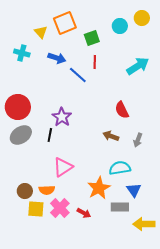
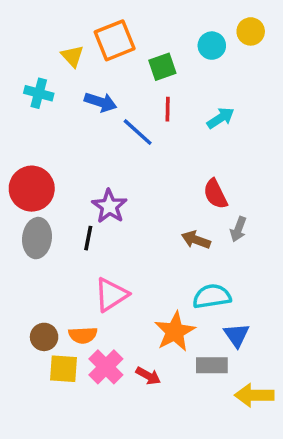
cyan arrow: (138, 66) -> (221, 118), moved, size x0.7
gray ellipse: (21, 135) -> (37, 238), turned -50
gray arrow: (138, 140) -> (238, 229), moved

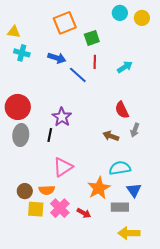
cyan circle: (212, 46) -> (120, 13), moved
yellow triangle: (72, 56) -> (14, 32), moved, turned -40
yellow arrow: (254, 395) -> (129, 233), moved

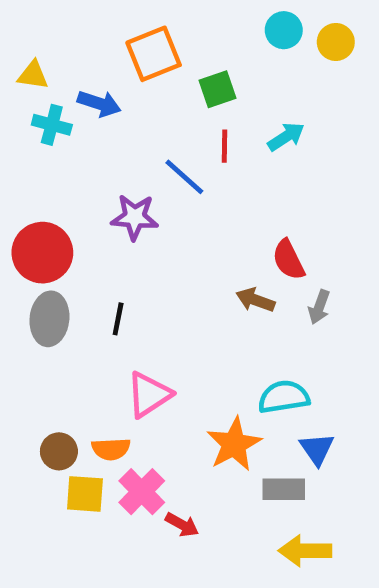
blue arrow: (57, 58) -> (99, 104), moved
cyan arrow: (125, 67) -> (286, 137), moved
purple star: (62, 117) -> (135, 217), moved, turned -30
brown arrow: (111, 136) -> (255, 300), moved
red arrow: (84, 213) -> (182, 525), moved

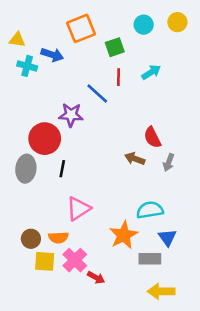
cyan circle: (284, 30) -> (144, 25), moved
red circle: (42, 253) -> (45, 139), moved

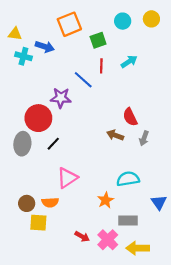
black line: (62, 169) -> (53, 144), turned 32
orange star: (124, 235) -> (106, 200), size x0.7
blue triangle: (167, 238) -> (159, 202), moved
pink cross: (75, 260) -> (108, 240), moved

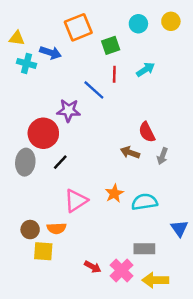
orange star: (106, 200) -> (114, 193), moved

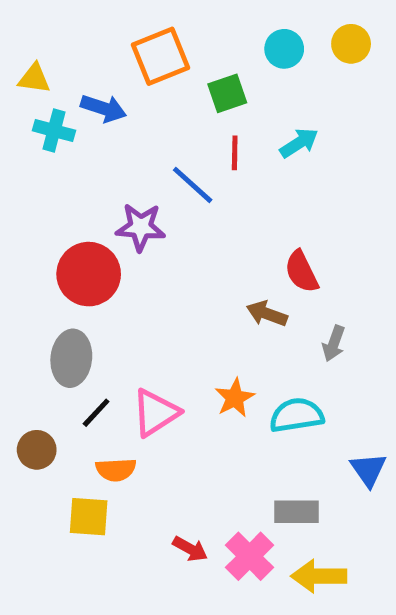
gray arrow: (162, 156) -> (334, 343), moved
gray ellipse: (25, 162) -> (71, 358), moved
black line: (60, 162) -> (96, 413), moved
brown circle: (30, 230) -> (37, 450), moved

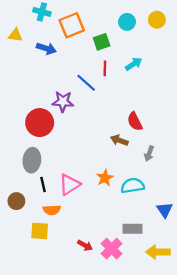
cyan cross: (54, 131) -> (42, 12), moved
black line: (96, 413) -> (43, 185), turned -56
yellow arrow: (319, 576) -> (158, 252), moved

